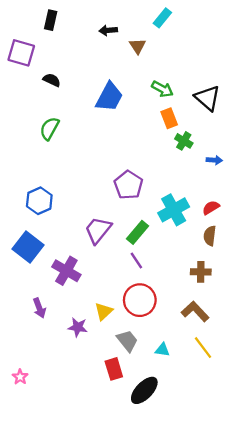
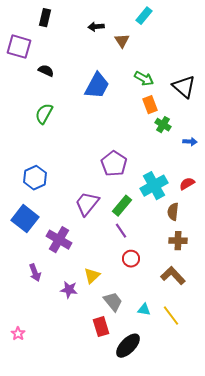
brown semicircle: (210, 236) -> (173, 212), moved
red circle: (140, 300) -> (131, 259), moved, size x0.6
yellow line: (203, 348) -> (171, 316), moved

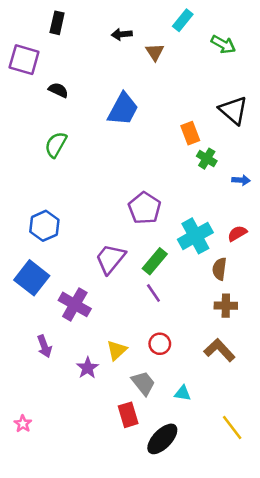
green arrow: (144, 79) -> (223, 44), moved
red circle: (131, 259) -> (160, 344), moved
purple star: (69, 290) -> (88, 368), turned 30
yellow line: (171, 316) -> (232, 428), moved

